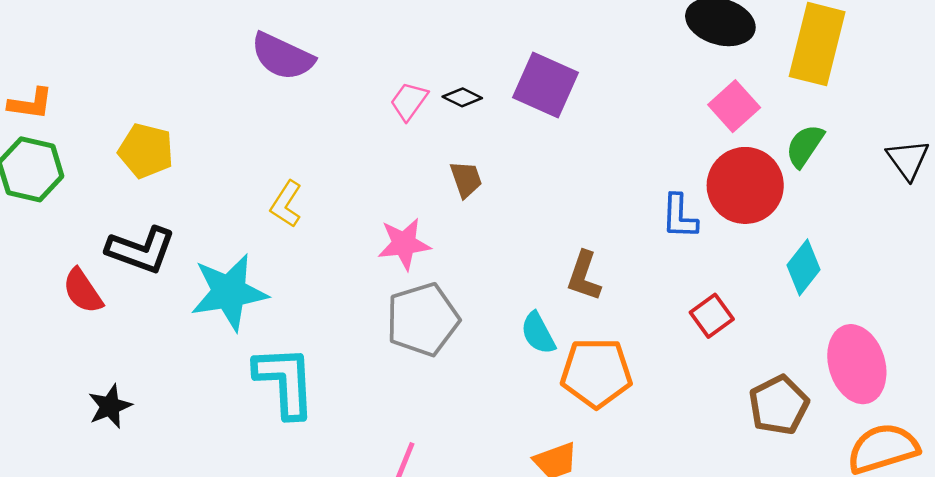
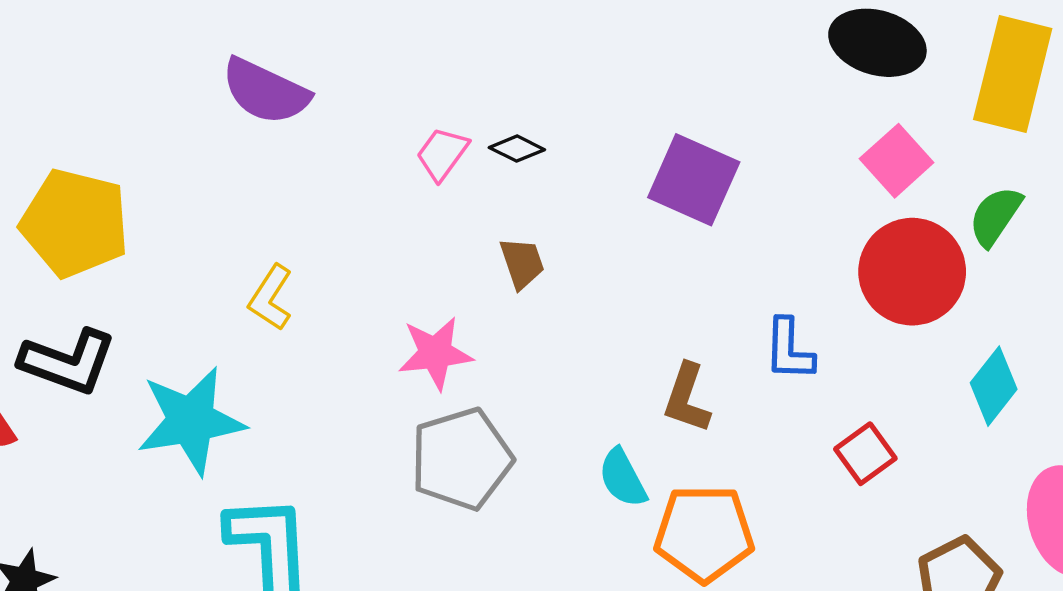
purple square: (545, 85) -> (694, 180), moved
yellow pentagon: (146, 151) -> (75, 223), size x1.4
blue L-shape: (679, 217) -> (789, 350), moved

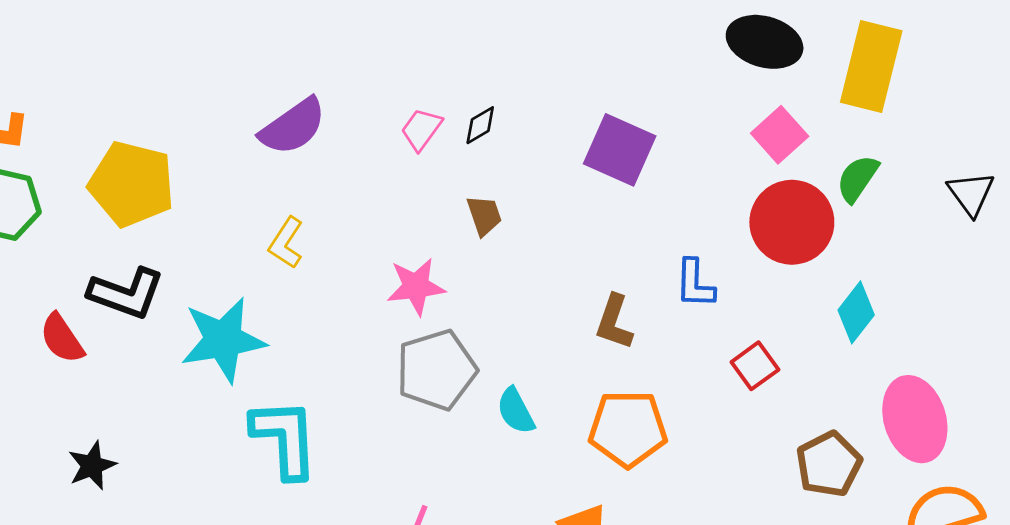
purple semicircle: (265, 91) -> (293, 127), moved, turned -60
black diamond: (517, 149) -> (480, 125), turned -57
cyan semicircle: (623, 478) -> (516, 411), moved

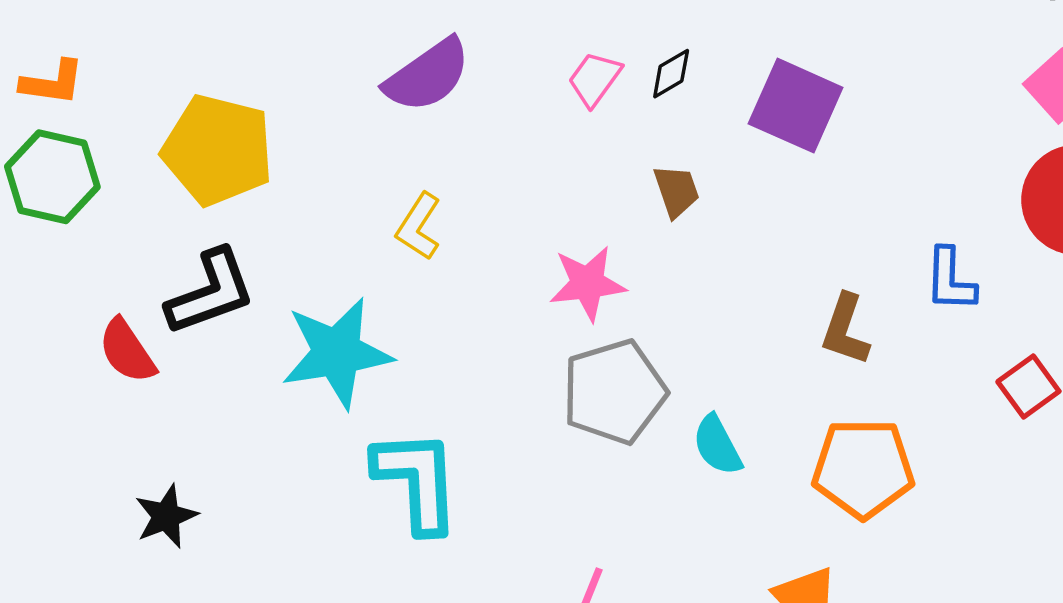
purple square: (620, 150) -> (796, 106), moved
black L-shape: (126, 293) -> (211, 292), turned -40

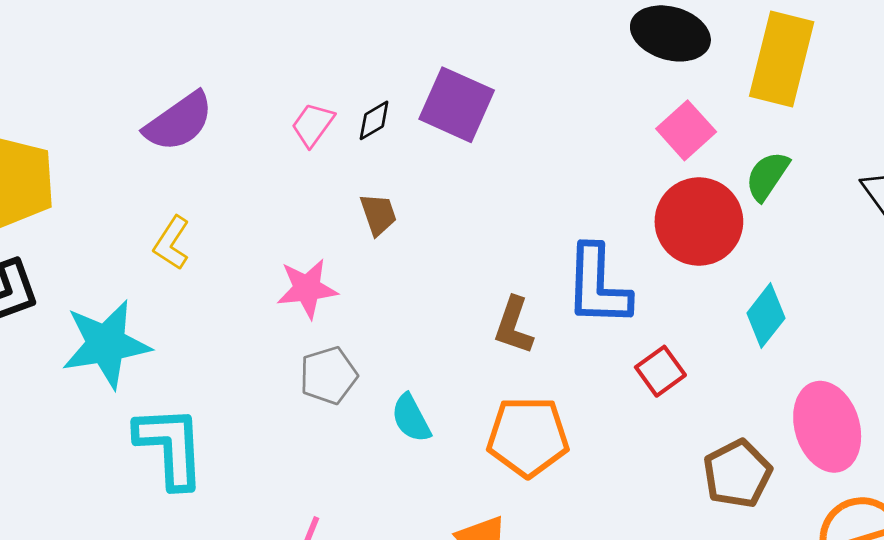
purple square: (796, 106) -> (457, 105), moved
blue L-shape: (950, 280) -> (598, 286), size x1.6
gray pentagon: (614, 392) -> (328, 375), size x0.7

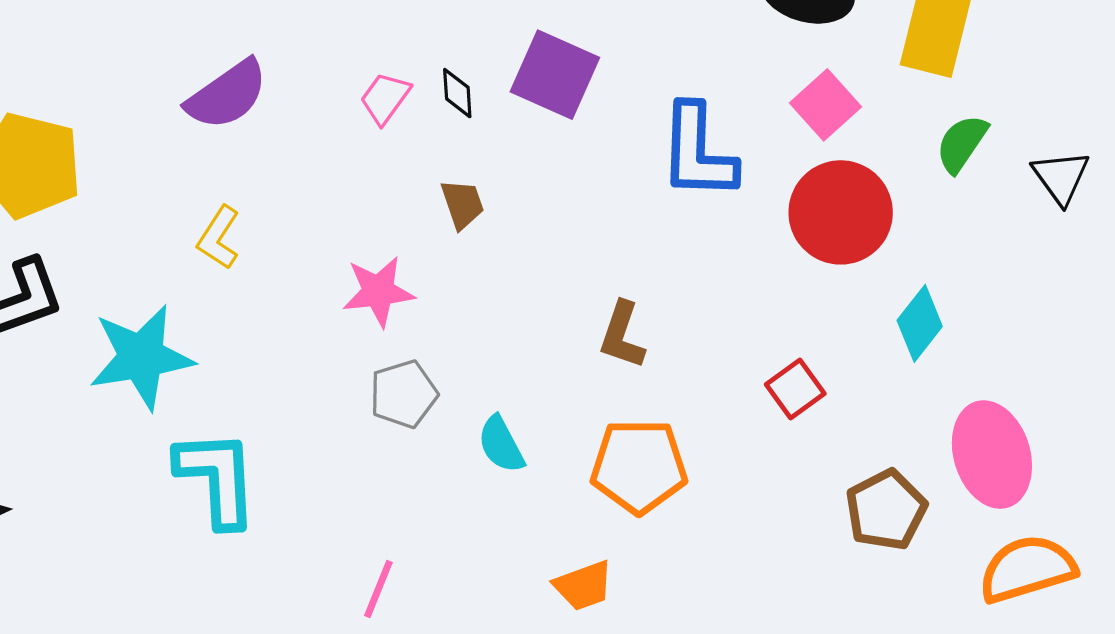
black diamond: (374, 120) -> (457, 93), turned -63
green semicircle: (767, 176) -> (962, 144), moved
blue L-shape: (598, 286) -> (698, 152), moved

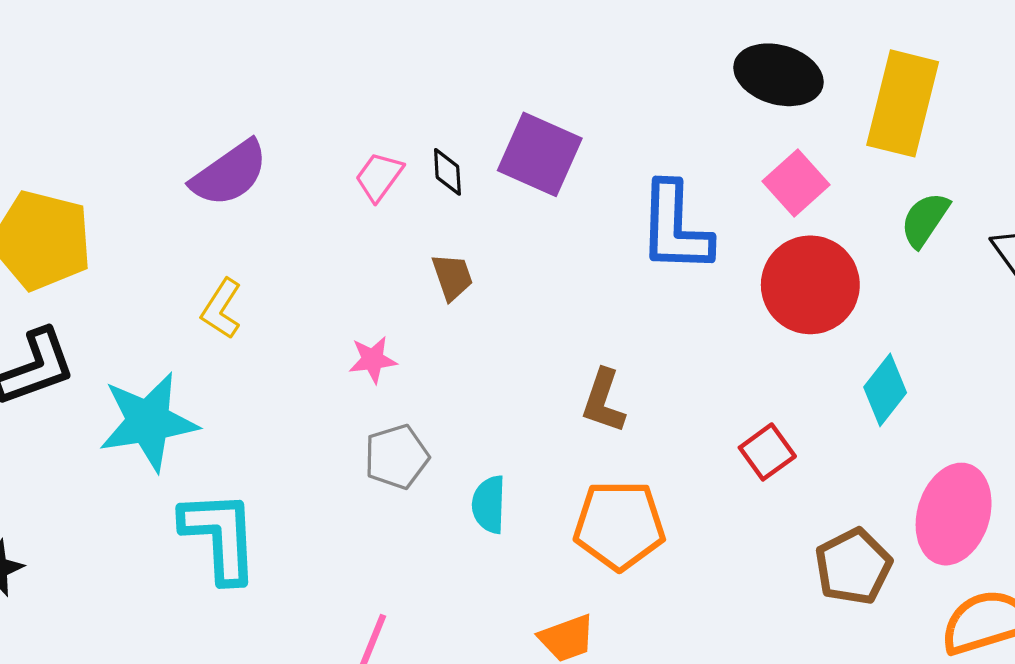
pink star: (378, 291) -> (373, 360), size x0.7
cyan semicircle: (501, 444) -> (489, 504), turned 30
pink ellipse: (992, 455) -> (954, 514), turned 34

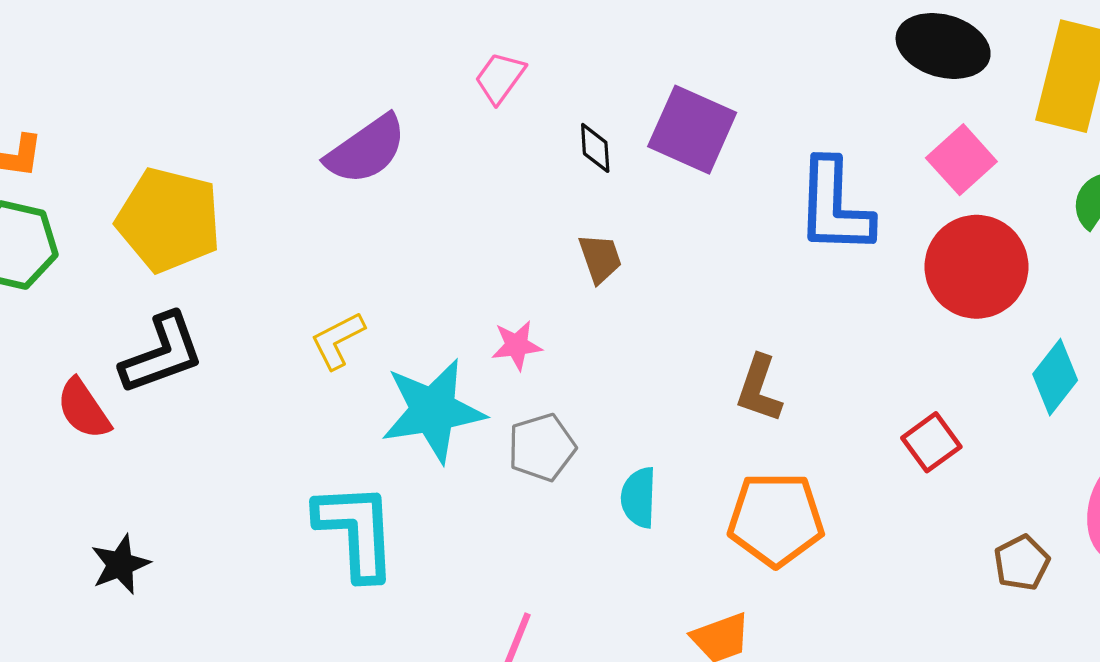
pink trapezoid: (379, 177) -> (500, 78), moved
yellow L-shape: (221, 309) -> (338, 340), moved, turned 30
cyan star: (148, 422) -> (433, 411), moved
brown pentagon: (853, 567) -> (1022, 563), size x0.7

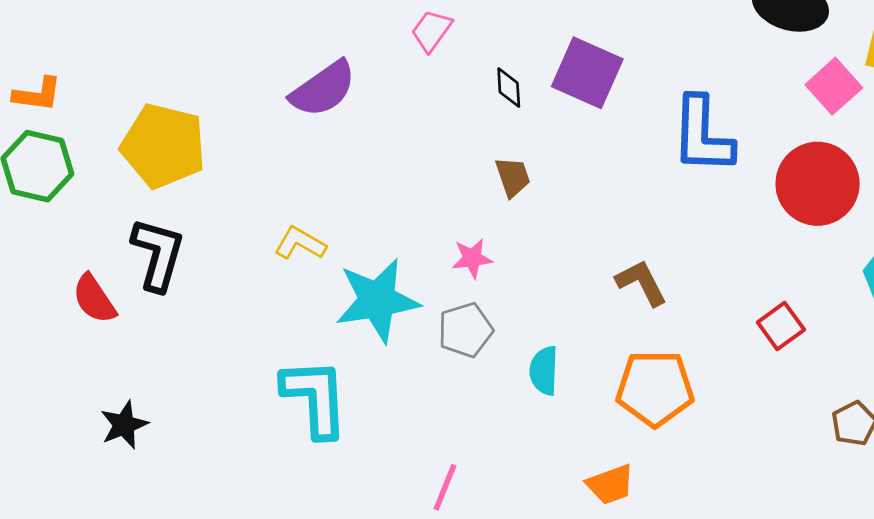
pink square: (961, 160) -> (834, 86), moved
yellow L-shape: (338, 340) -> (300, 243), turned 57
pink star: (517, 345) -> (472, 258), moved
black L-shape: (162, 354) -> (158, 254), turned -54
brown L-shape: (759, 389) -> (641, 283), turned 134

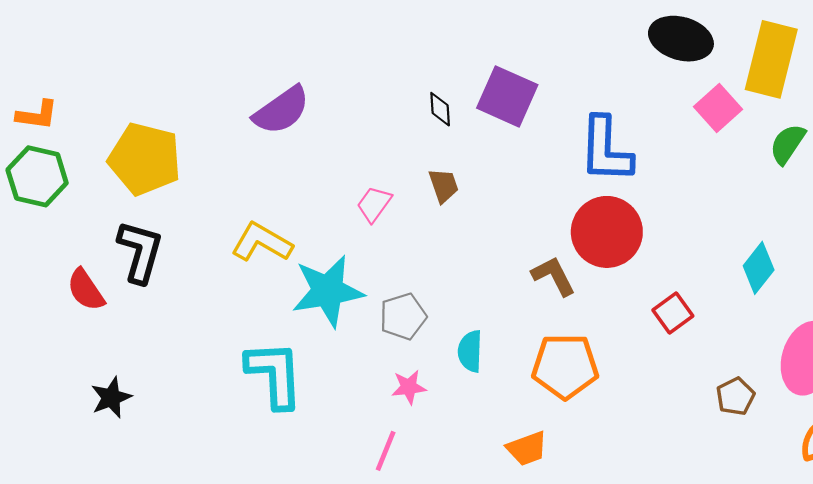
pink trapezoid: (431, 31) -> (374, 204), moved
red circle: (818, 184) -> (607, 232), moved
yellow L-shape: (300, 243) -> (262, 242), size x1.4
pink star: (472, 258) -> (409, 387), moved

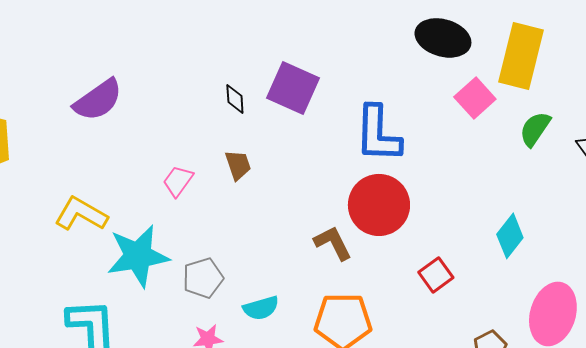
cyan semicircle: (470, 351) -> (261, 308), turned -108

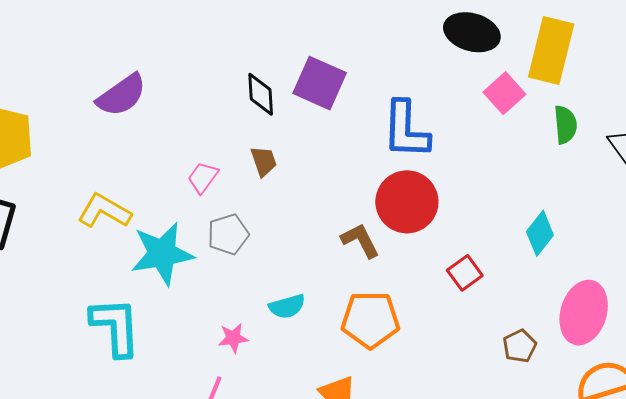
black diamond: (235, 99) -> (261, 94), size x1.4
green semicircle: (535, 129) -> (565, 125), turned 141
gray pentagon: (203, 278) -> (228, 234), moved

